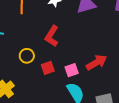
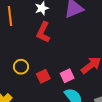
red L-shape: (52, 36) -> (43, 32), moved

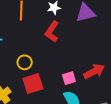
red square: (43, 76) -> (33, 84), moved, size x1.5

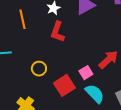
red square: (33, 84) -> (64, 85), moved

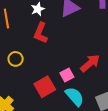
yellow circle: (39, 69) -> (16, 59), moved

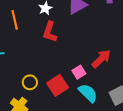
yellow circle: (16, 59) -> (30, 82), moved

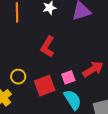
red L-shape: (50, 32) -> (48, 47), moved

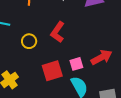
yellow circle: (18, 77) -> (29, 41), moved

